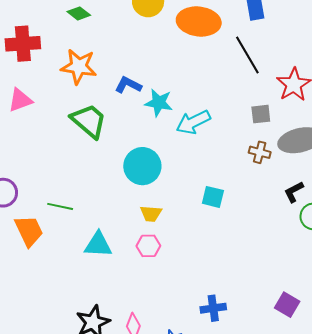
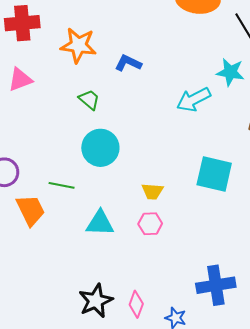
cyan star: (159, 103) -> (230, 72), moved
green trapezoid: (89, 121) -> (89, 100), size x0.6
cyan circle: (142, 166) -> (100, 148), moved
cyan square: (213, 197) -> (214, 174), size x1.6
blue cross: (213, 308) -> (216, 285), size x1.5

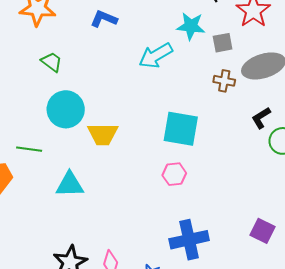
blue L-shape: (128, 63) -> (104, 19), moved
yellow trapezoid: (152, 191) -> (103, 134), moved, size x1.4
pink hexagon: (150, 224) -> (174, 174), moved

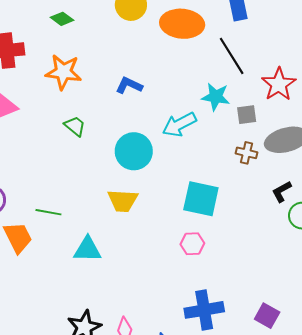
cyan circle: (66, 109) -> (134, 151), moved
purple square: (263, 231) -> (267, 316), moved

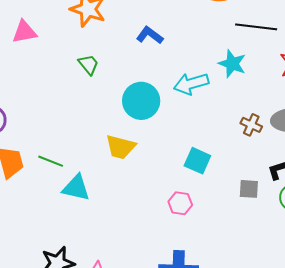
black line: (232, 56) -> (256, 27), turned -63
gray square: (247, 115) -> (249, 189), moved
cyan square: (201, 199) -> (197, 161), size x0.7
green line: (48, 212) -> (51, 161), moved

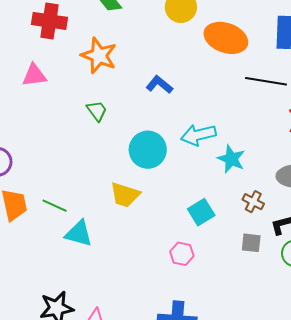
cyan star: (232, 64) -> (231, 159), moved
brown cross: (251, 125) -> (253, 202), moved
cyan square: (197, 161) -> (201, 212), turned 32

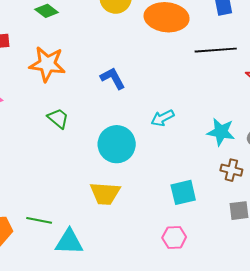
blue L-shape: (159, 85) -> (113, 78), turned 36
cyan arrow: (198, 135) -> (162, 118), size x0.7
cyan star: (231, 159) -> (221, 132), moved
cyan square: (201, 212) -> (183, 192), turned 32

